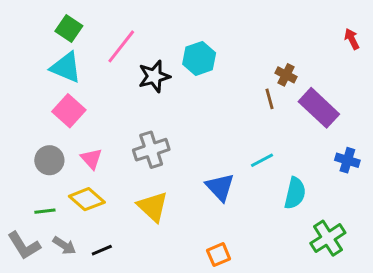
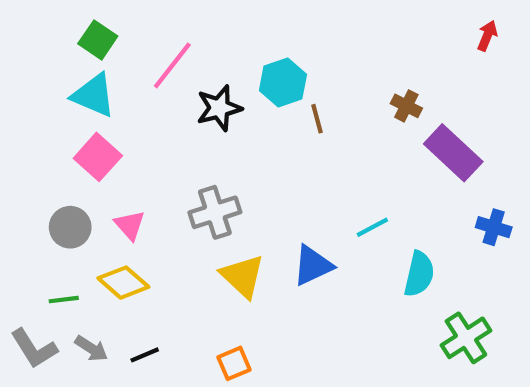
red arrow: (352, 39) -> (487, 36), moved, turned 48
brown line: (270, 99) -> (317, 119), moved
blue triangle: (220, 187) -> (313, 266), turned 48
yellow triangle: (153, 207) -> (243, 276), moved
orange square: (219, 255) -> (234, 363), moved

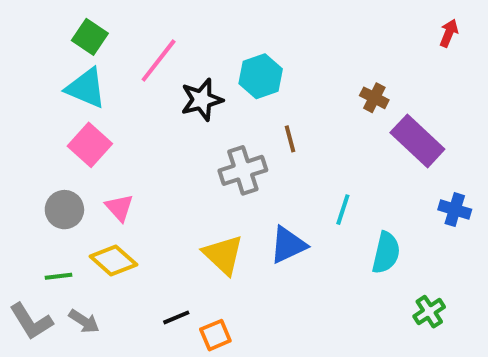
brown line: (317, 119) -> (290, 139), moved
gray cross: (215, 212) -> (243, 170), moved
cyan line: (372, 227) -> (343, 210), turned -44
green cross: (466, 338) -> (429, 312), size x0.7
black line: (145, 355) -> (176, 317), moved

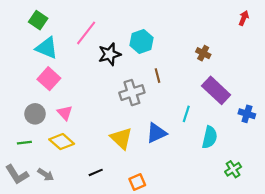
green square: (90, 37) -> (38, 20), moved
purple rectangle: (417, 141) -> (216, 90), moved
green line: (59, 276) -> (24, 143), moved
orange square: (215, 335) -> (137, 182), moved

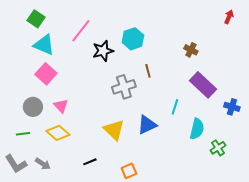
green cross: (233, 169) -> (218, 148), moved

